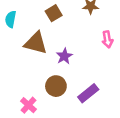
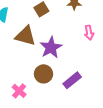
purple star: (64, 56) -> (51, 47), size x1.5

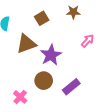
pink arrow: (89, 33) -> (88, 41), turned -128
brown triangle: (25, 36) -> (26, 44), turned -35

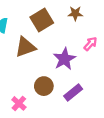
brown square: (42, 18) -> (42, 20), size x1.5
purple star: (51, 55) -> (64, 59), moved

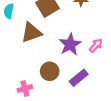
pink arrow: (90, 44) -> (96, 45), moved
pink cross: (19, 103) -> (25, 89), turned 32

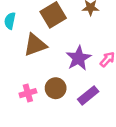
pink cross: (25, 89) -> (28, 93), moved

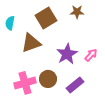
pink cross: (28, 93) -> (25, 83), size x1.5

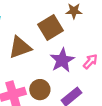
brown square: (46, 18) -> (50, 27), moved

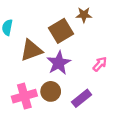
purple star: (62, 60) -> (59, 63), moved

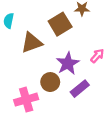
purple star: (59, 63) -> (68, 63), moved
pink cross: (24, 96) -> (26, 100), moved

